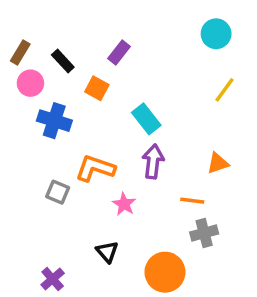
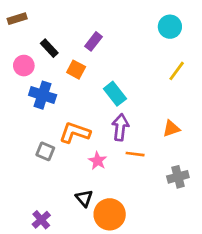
brown rectangle: (20, 52) -> (17, 19), moved, turned 42
orange line: (192, 201) -> (135, 154), moved
gray cross: (204, 233) -> (178, 177), moved
orange circle: (165, 272) -> (110, 214), moved

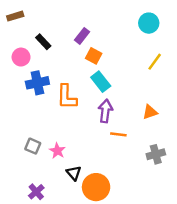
orange square: (76, 70) -> (94, 56), moved
blue cross: (43, 95) -> (37, 83), turned -30
orange L-shape: (75, 133) -> (67, 97), moved, turned -108
gray square: (45, 151) -> (33, 146), moved
pink star: (98, 161) -> (57, 151), moved

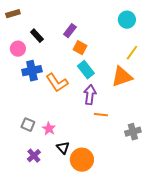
orange L-shape: (67, 97) -> (57, 83), turned -35
orange triangle: (150, 112) -> (122, 77), moved, size x1.6
purple cross: (36, 192) -> (34, 156), moved

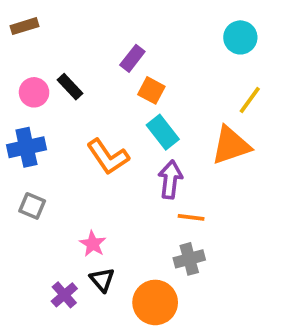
black rectangle: (37, 36) -> (70, 87), moved
blue cross: (32, 71) -> (26, 147), moved
gray square: (28, 125) -> (32, 206), moved
gray cross: (133, 132) -> (189, 259), moved
black triangle: (63, 148) -> (102, 280), moved

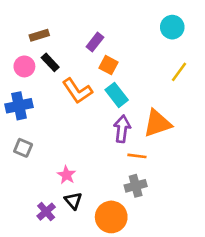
brown rectangle: (25, 26) -> (39, 35), moved
orange triangle: (231, 145) -> (157, 123), moved
orange L-shape: (108, 157) -> (77, 91), moved

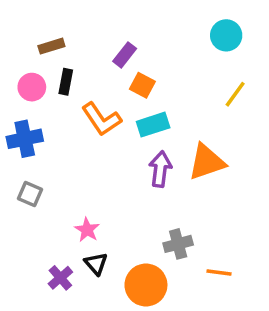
black rectangle: (50, 62) -> (66, 82), turned 54
cyan rectangle: (117, 95) -> (153, 125), turned -70
orange line: (137, 156) -> (219, 273), moved

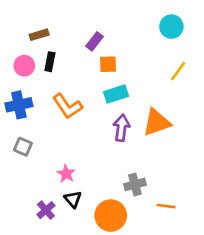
orange square: (142, 85) -> (108, 64), turned -30
orange L-shape: (101, 119) -> (67, 106), moved

